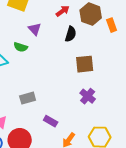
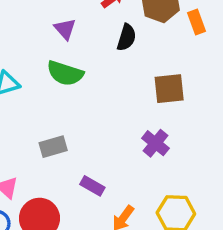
green semicircle: (21, 47) -> (65, 73), moved, size x1.5
brown square: (85, 64) -> (169, 89), moved

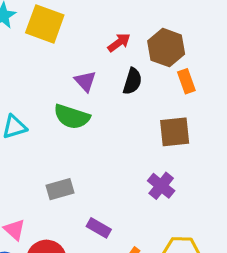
orange rectangle: (196, 22) -> (186, 81), moved
purple triangle: (65, 29) -> (85, 81), moved

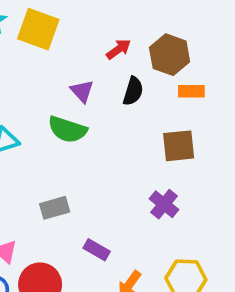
orange rectangle: (186, 81) -> (191, 91), turned -70

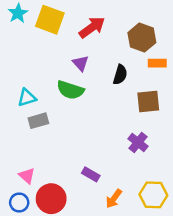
red arrow: (118, 49) -> (92, 27), moved, size x1.5
black semicircle: (133, 91) -> (120, 75), moved
gray rectangle: (55, 208) -> (38, 121), moved

